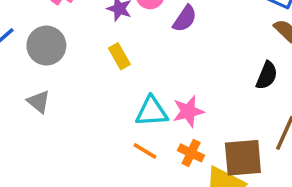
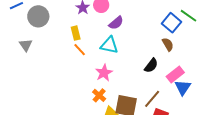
pink star: (188, 111) -> (104, 73), turned -30
cyan triangle: (152, 112) -> (109, 45), moved
orange line: (145, 151) -> (80, 50), moved

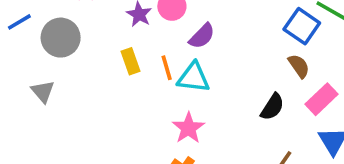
orange line: (80, 50) -> (167, 68), moved, turned 32
pink rectangle: (175, 74) -> (321, 99), moved

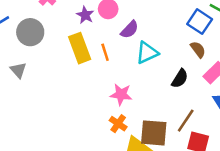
yellow rectangle: (131, 61) -> (80, 48), size x1.6
cyan triangle: (193, 77) -> (147, 53), moved, turned -30
pink star: (188, 128) -> (121, 94), turned -30

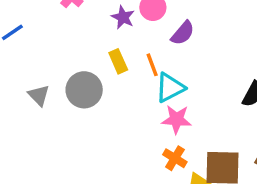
gray circle: (30, 32) -> (84, 90), moved
yellow rectangle: (80, 48) -> (118, 61), size x0.6
cyan triangle: (147, 53) -> (170, 88), moved

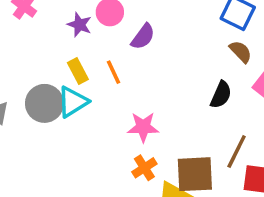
cyan triangle: (170, 88) -> (73, 102), moved
orange cross: (175, 158) -> (144, 168), turned 30

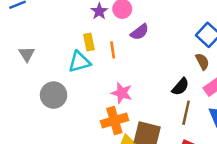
gray circle: (44, 103) -> (54, 95), moved
brown line: (237, 151) -> (186, 113), moved, turned -30
orange cross: (144, 168) -> (114, 121), size x1.5

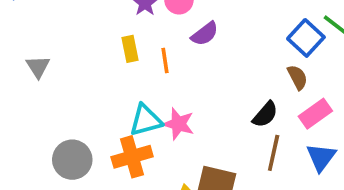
cyan triangle: (79, 62) -> (146, 120), moved
gray circle: (54, 95) -> (72, 160), moved
orange cross: (114, 121) -> (132, 157), moved

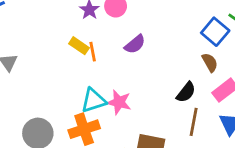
purple semicircle: (205, 34) -> (135, 44), moved
yellow rectangle: (130, 49) -> (79, 46), turned -42
orange line: (165, 60) -> (93, 52), moved

